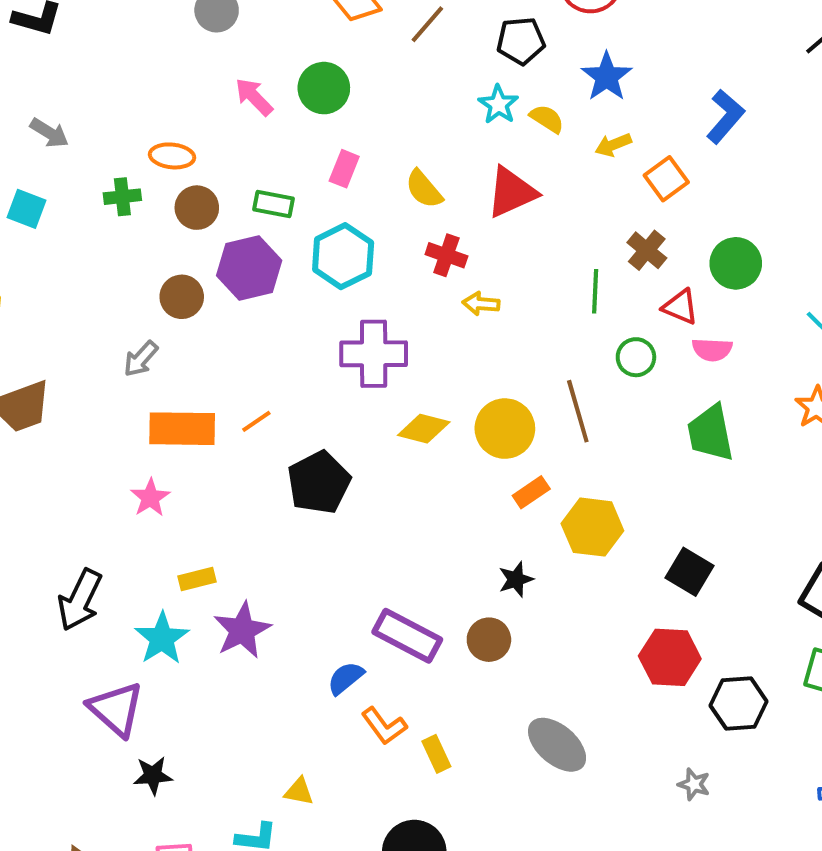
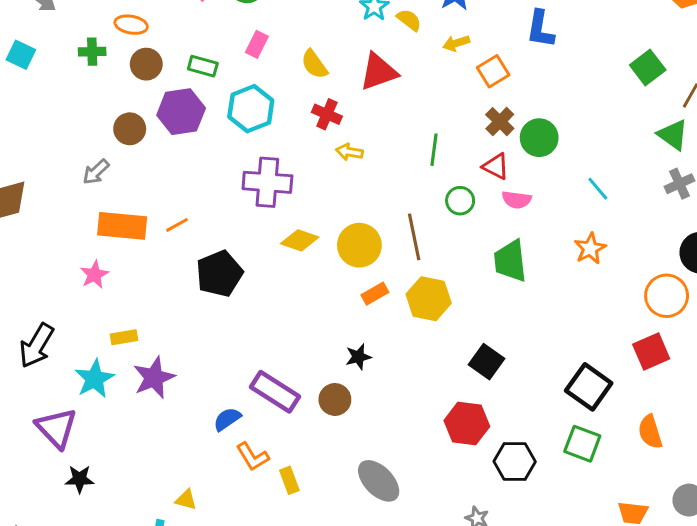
blue L-shape: (725, 116) -> (540, 29), turned 144
brown cross: (647, 250) -> (500, 122), moved
yellow hexagon: (592, 527) -> (429, 299), moved

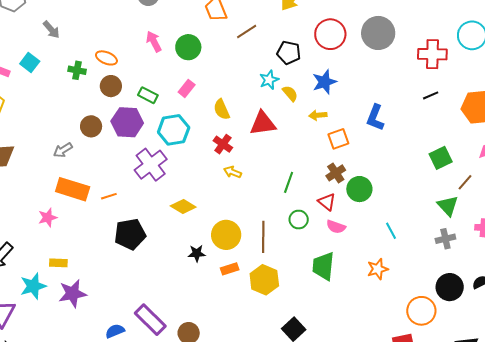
purple cross: (267, 182) -> (151, 165), moved, turned 36
yellow diamond: (300, 240) -> (183, 206), moved
black star: (358, 357) -> (197, 253), moved

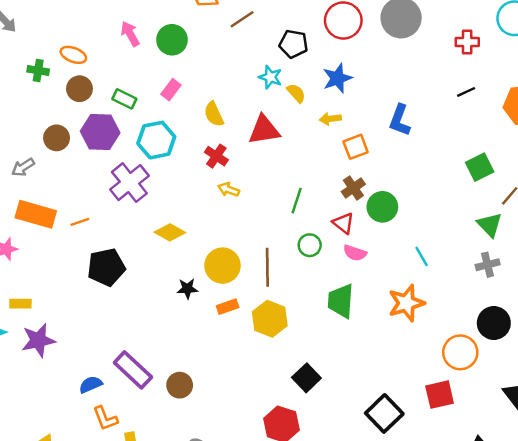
red cross: (432, 54) -> (467, 42), size x0.7
cyan star: (269, 80) -> (270, 77), turned -30
orange star: (378, 269) -> (406, 303), size x1.4

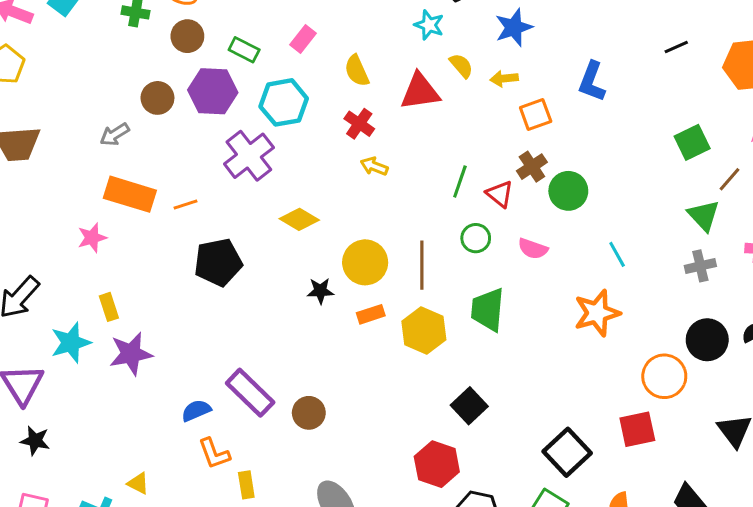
yellow semicircle: (296, 93) -> (461, 66), moved
red triangle: (343, 223) -> (500, 194), moved
green trapezoid: (341, 301) -> (488, 310), moved
yellow rectangle: (20, 304) -> (109, 307), turned 70

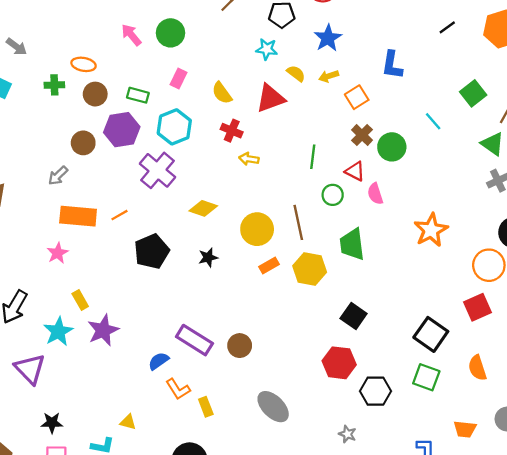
red triangle: (500, 194) -> (355, 171), moved
pink semicircle: (533, 249) -> (375, 194), turned 65
cyan line: (617, 254) -> (433, 121), moved
black star: (320, 291) -> (208, 257), moved
black star: (35, 441) -> (52, 423), moved

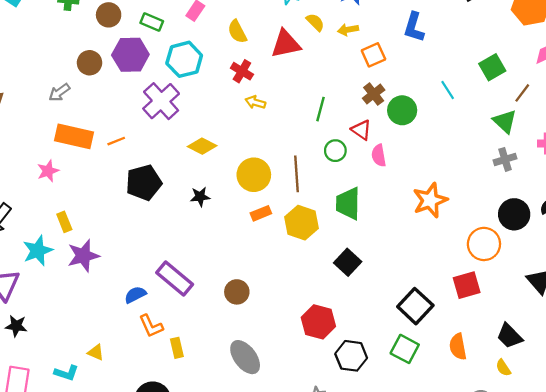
black square: (354, 316) -> (348, 262), moved
brown circle: (240, 346) -> (237, 292), moved
black star: (52, 423) -> (16, 326), moved

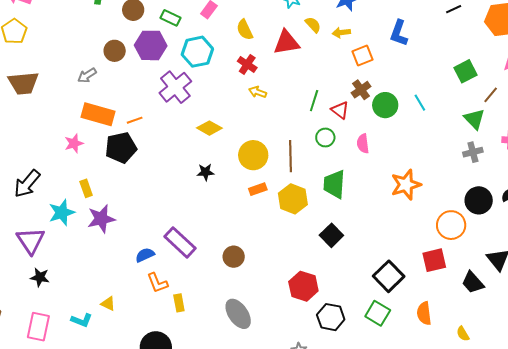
cyan line: (448, 90) -> (420, 103), moved
red triangle: (361, 130) -> (340, 110), moved
black pentagon: (144, 183) -> (121, 148), moved
black trapezoid: (509, 336) -> (473, 282), moved

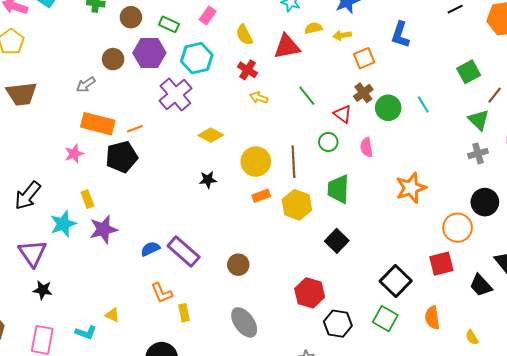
yellow semicircle: (313, 25) -> (313, 28), turned -60
green line: (314, 101) -> (307, 96), moved, turned -55
blue semicircle: (145, 255) -> (150, 249), moved

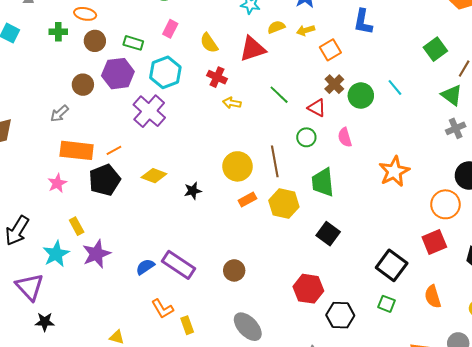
yellow diamond: (211, 135) -> (154, 176), moved
green square: (385, 319) -> (386, 304), size x0.7

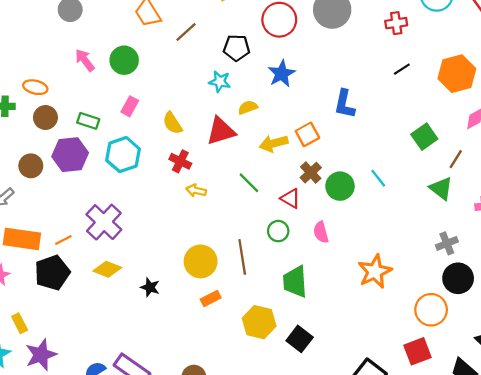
yellow arrow: (306, 30) -> (274, 143), moved, size x1.4
purple cross: (149, 111) -> (104, 222), moved
gray cross: (456, 128) -> (447, 243), moved
black star: (193, 191) -> (150, 287), turned 30
yellow hexagon: (284, 204) -> (259, 322), moved

